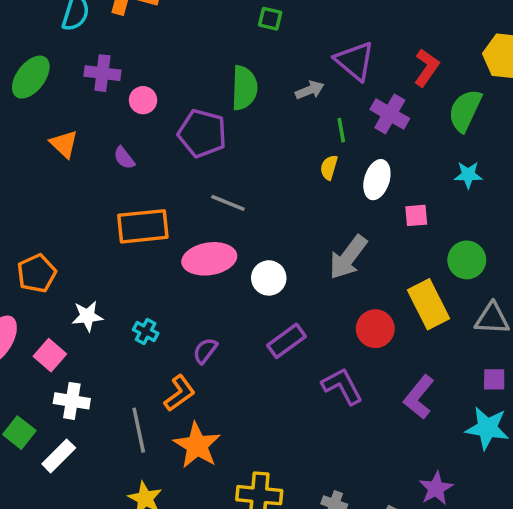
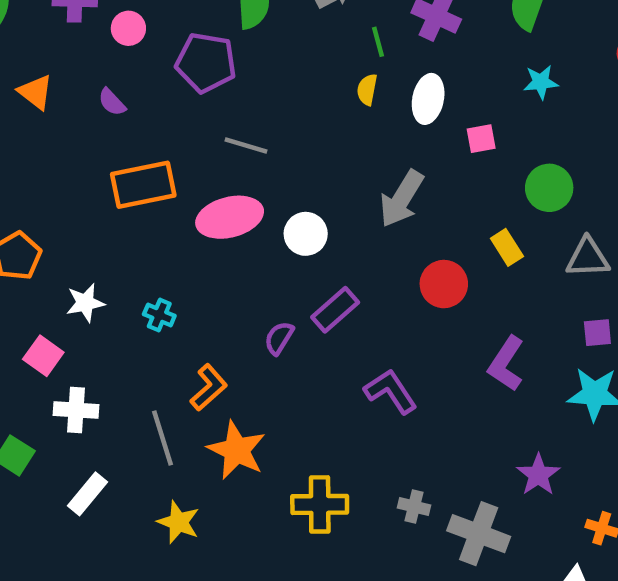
yellow rectangle: (428, 304) -> (507, 247), size x0.6
purple semicircle: (205, 351) -> (279, 338), moved
purple L-shape: (342, 386) -> (391, 391), moved
white rectangle: (59, 456) -> (88, 494), moved

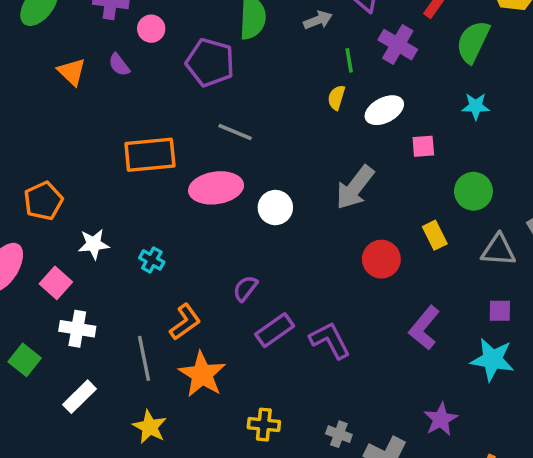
white ellipse: (428, 99) -> (384, 110), turned 45
purple semicircle: (112, 102) -> (119, 65), moved
purple rectangle: (335, 310) -> (275, 330), moved
yellow cross: (320, 504) -> (264, 425), size x0.7

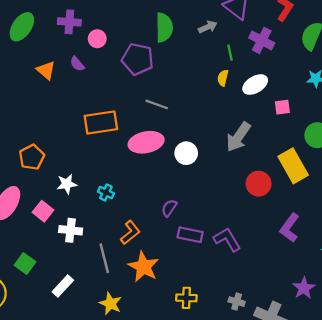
yellow rectangle: (435, 235) -> (293, 166), size x1.8
white cross: (77, 329) -> (71, 230), moved
purple rectangle: (275, 330) -> (190, 235), turned 50

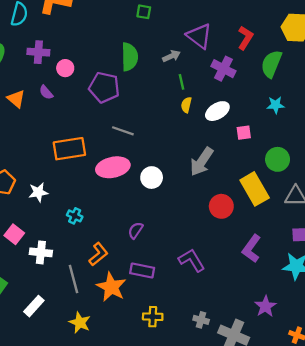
green line: (230, 53) -> (182, 82), moved
white star: (67, 184) -> (38, 192), moved
purple rectangle: (190, 235) -> (142, 270), moved

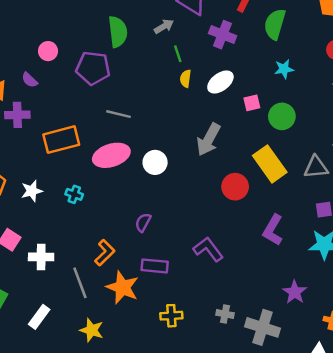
purple cross: (38, 52) -> (17, 115), moved
green circle: (278, 159) -> (282, 116), moved
cyan cross: (75, 216) -> (74, 194), moved

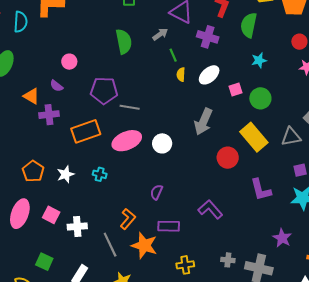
purple pentagon: (93, 68) -> (104, 91), moved
purple L-shape: (273, 230) -> (261, 190), turned -40

